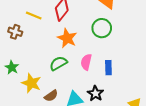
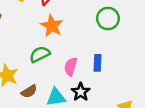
green circle: (102, 28) -> (108, 18), moved
pink semicircle: (86, 62) -> (71, 67), moved

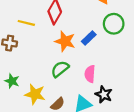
blue rectangle: (98, 63) -> (89, 38), moved, turned 56

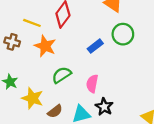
orange star: (65, 41) -> (45, 46), moved

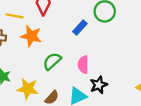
black star: (104, 107) -> (99, 85), turned 30

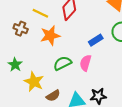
orange star: (31, 36) -> (50, 35), turned 30
pink semicircle: (83, 65) -> (86, 63), moved

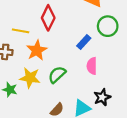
pink semicircle: (86, 63) -> (92, 66), moved
yellow star: (34, 82) -> (30, 78), moved

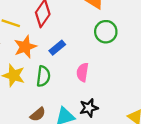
blue rectangle: (84, 42) -> (57, 48), moved
green semicircle: (57, 75) -> (43, 76), turned 132

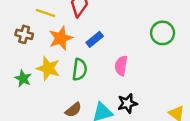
green circle: (106, 32) -> (163, 33), moved

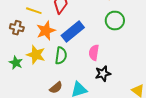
green circle: (163, 33) -> (115, 21), moved
blue rectangle: (95, 39) -> (73, 32), size x1.6
black star: (127, 103) -> (103, 74), moved

